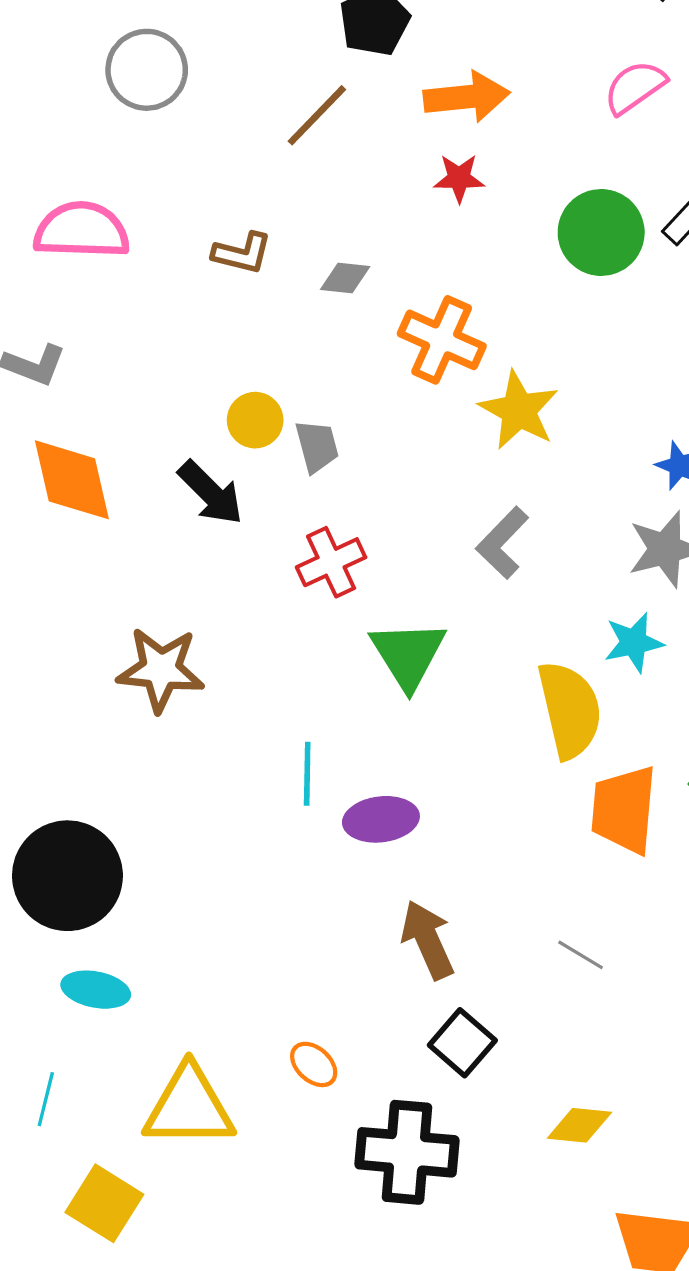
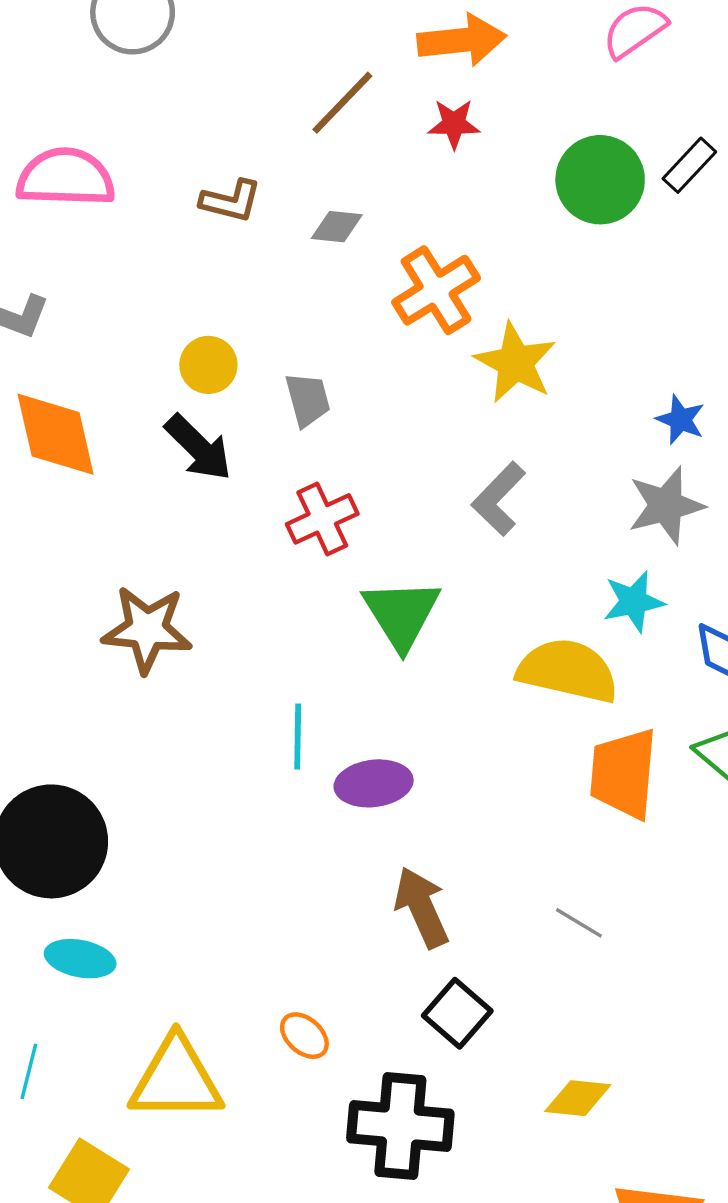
brown line: (317, 115) -> (342, 103), moved
orange cross: (442, 340) -> (436, 290), turned 34
yellow circle: (255, 420) -> (208, 365), moved
yellow semicircle: (570, 710) -> (568, 671), turned -64

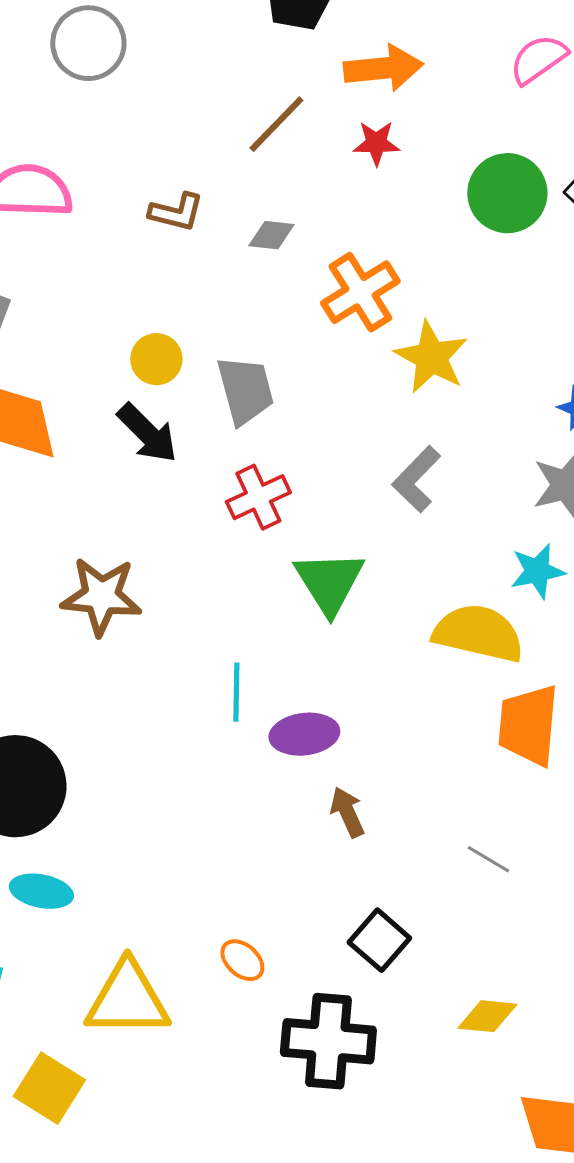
gray trapezoid: (308, 400) -> (245, 390), size x1.4
brown arrow: (422, 907) -> (347, 812), moved, size x0.7

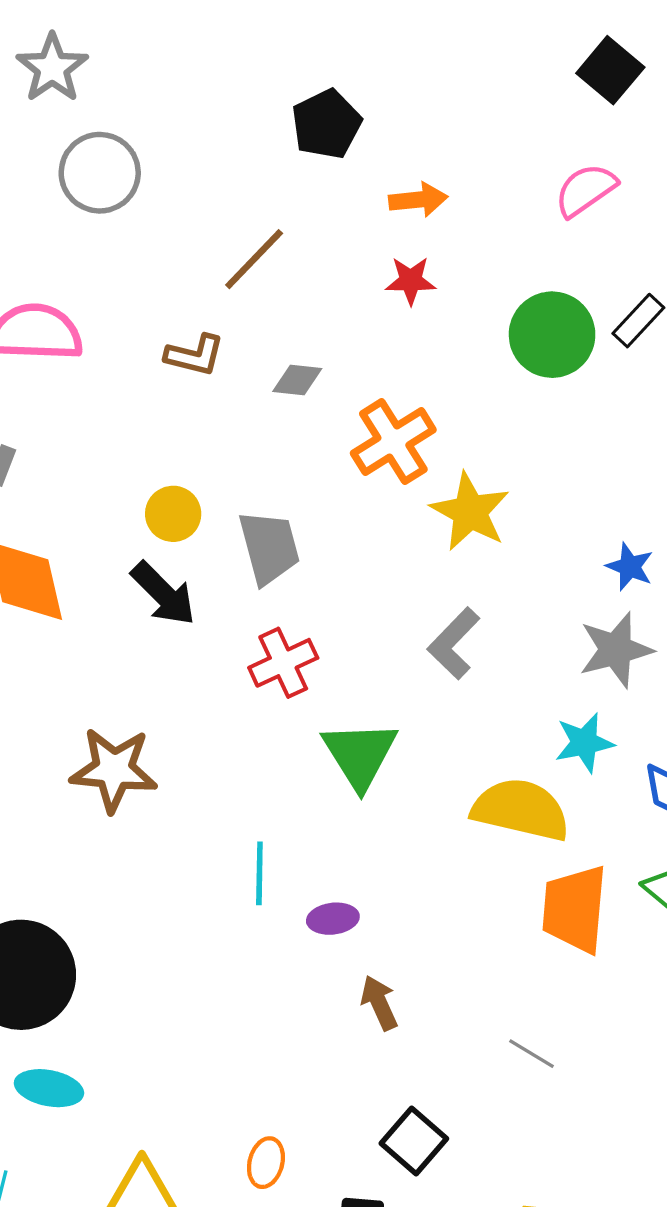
orange arrow: (383, 68) -> (418, 200), size x0.7
brown line: (276, 124) -> (254, 259), moved
purple ellipse: (304, 734) -> (333, 919), size x0.7
orange ellipse: (242, 960) -> (266, 1163), turned 63

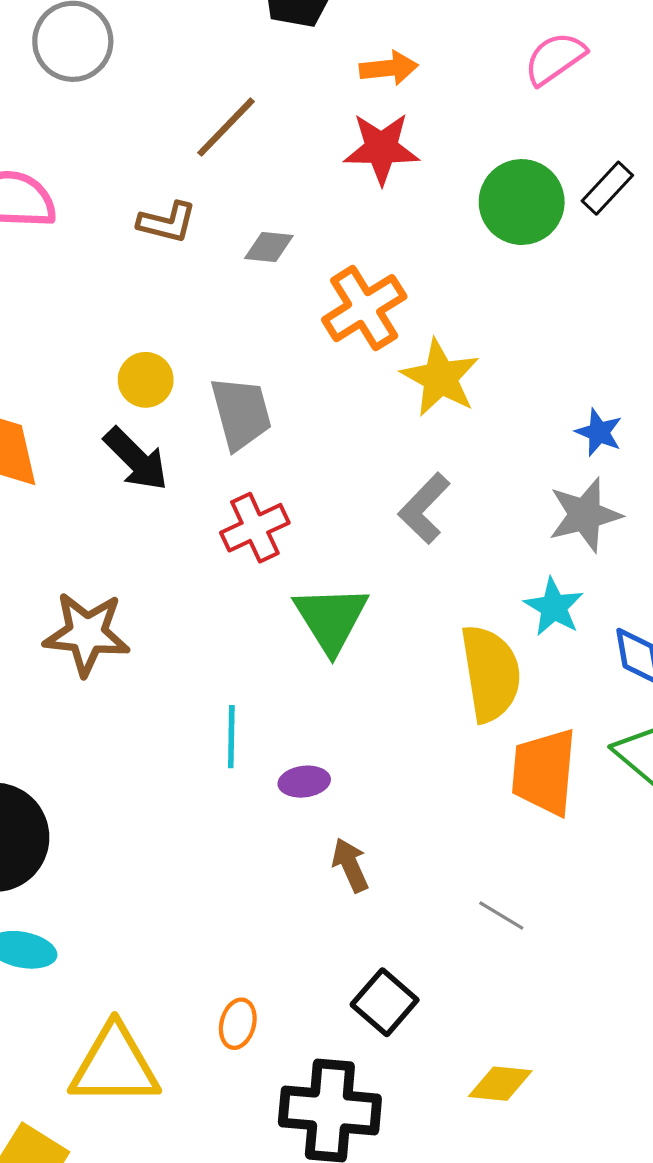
red star: (411, 281) -> (381, 148), size x1.5
cyan star: (584, 743) -> (554, 607), turned -30
yellow semicircle: (521, 810) -> (491, 673), turned 68

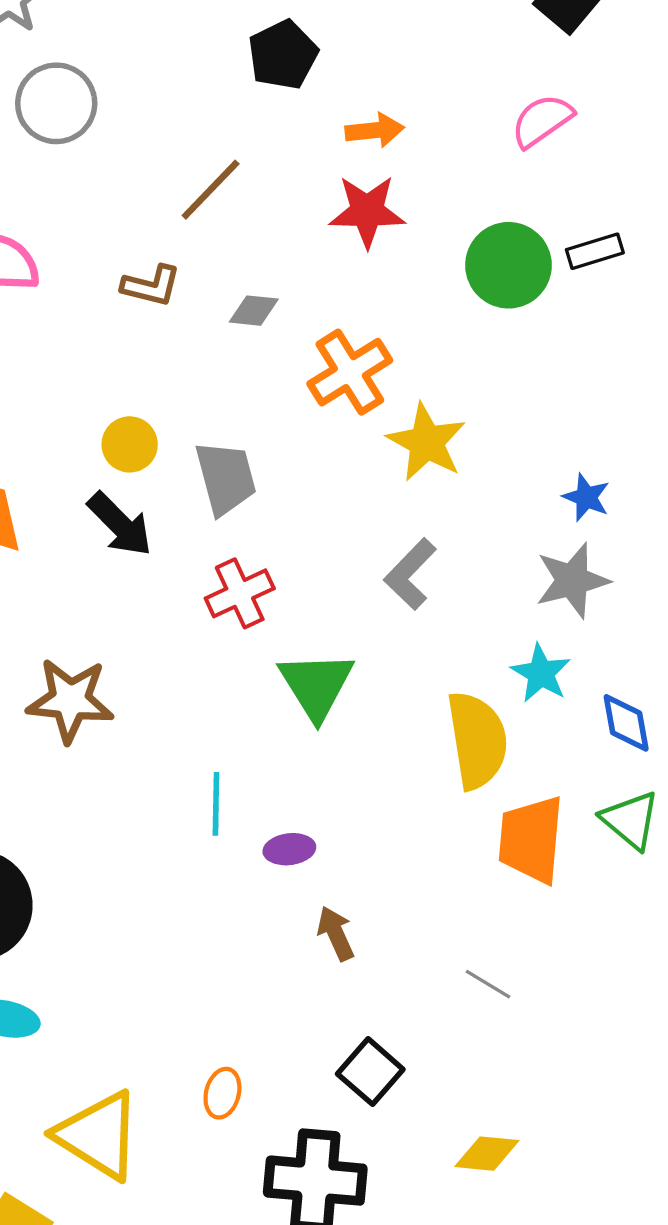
black rectangle: (607, 188) -> (595, 251), turned 30
yellow triangle: (115, 1065) -> (98, 1135), turned 32

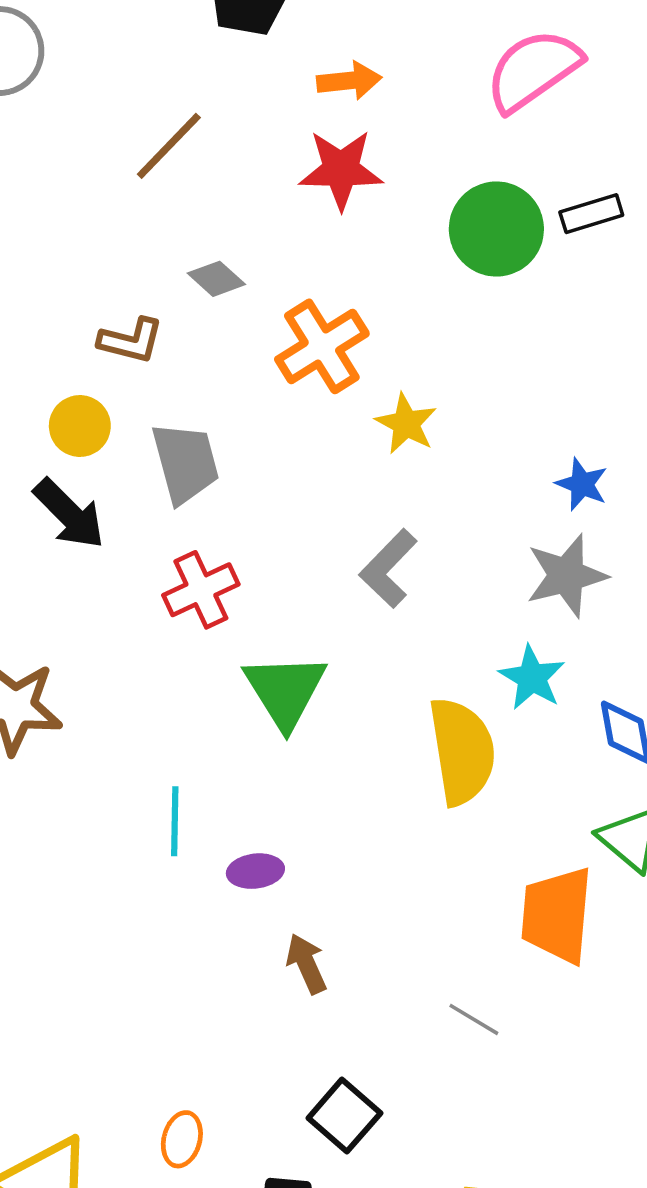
pink semicircle: (542, 121) -> (533, 70), size x1.4
brown L-shape: (151, 286) -> (131, 341), moved
gray diamond: (254, 311) -> (216, 279), turned 36
yellow star: (426, 442) -> (406, 424), size x0.7
orange trapezoid: (531, 839) -> (557, 915), moved

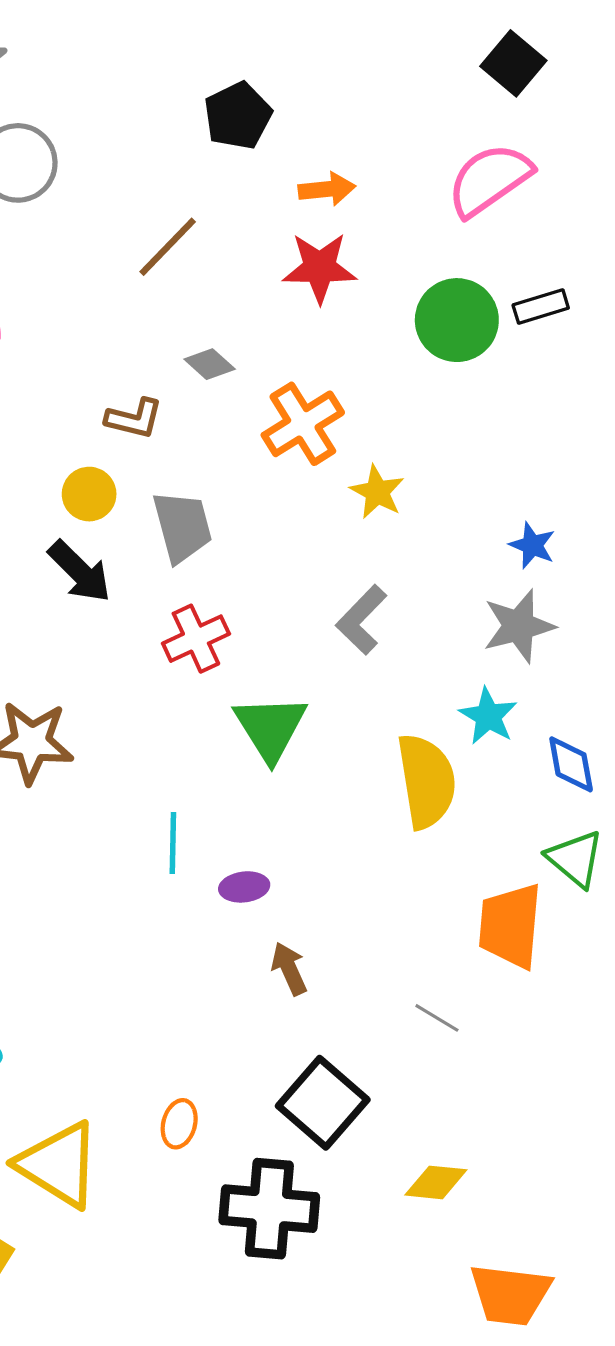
black square: (344, 1116) -> (323, 1103), size x1.4

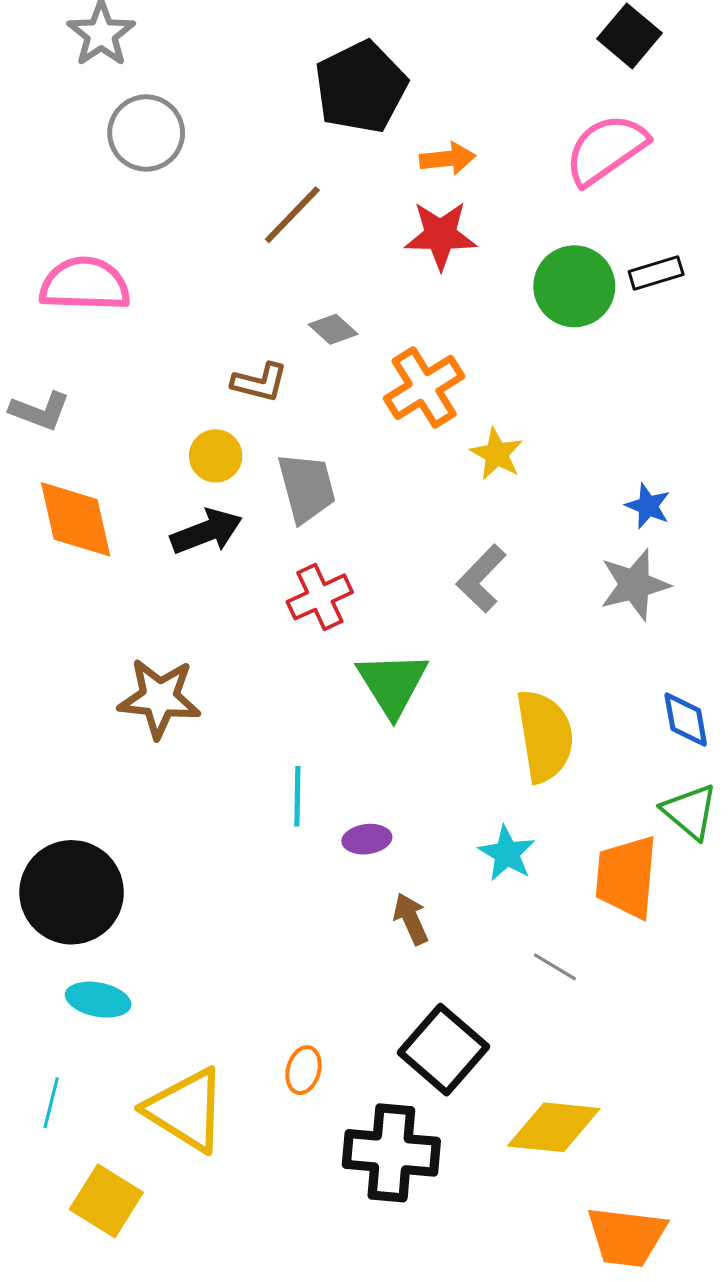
black pentagon: (238, 116) -> (361, 87), size x1.4
black arrow: (80, 572) -> (206, 532), turned -66
cyan star: (488, 716) -> (507, 853), moved
yellow diamond: (436, 1182) -> (554, 1127), size x1.5

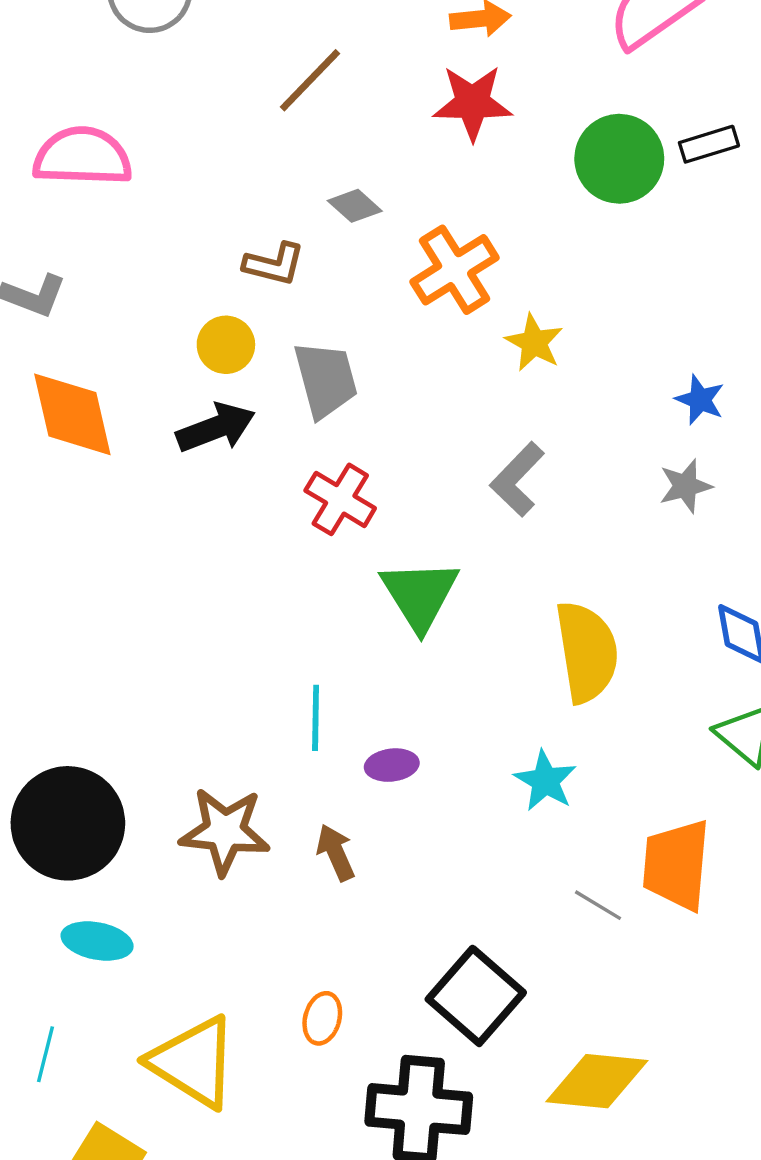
gray star: (635, 585) -> (685, 486), size x0.7
red cross: (320, 597) -> (340, 499), turned -34
brown star: (159, 698) -> (225, 831), moved
orange trapezoid: (626, 877) -> (676, 865), moved
brown arrow: (411, 919) -> (336, 852), moved

